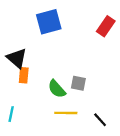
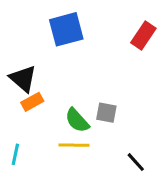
orange rectangle: (24, 75) -> (32, 102), turned 56
yellow line: (66, 113) -> (74, 145), moved

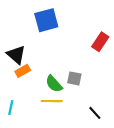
red rectangle: (143, 35) -> (100, 42), moved

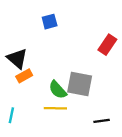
blue square: (46, 20) -> (50, 22), size x0.6
gray square: (74, 78) -> (80, 84), size x1.6
black line: (95, 113) -> (102, 121), turned -56

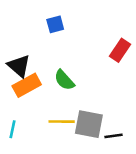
orange rectangle: (24, 76) -> (27, 85), size x1.5
gray square: (80, 84) -> (89, 124), moved
green semicircle: (58, 90) -> (64, 80), moved

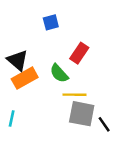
red rectangle: (120, 50) -> (79, 53), moved
yellow line: (62, 122) -> (75, 95), moved
black line: (114, 136) -> (104, 124), turned 63

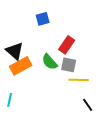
yellow line: (75, 95) -> (79, 80), moved
gray square: (82, 114) -> (69, 65), moved, size x0.7

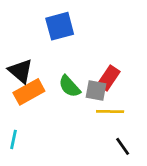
blue square: (43, 19) -> (60, 26), size x1.5
red rectangle: (67, 45) -> (109, 78), moved

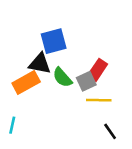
blue square: (60, 26) -> (54, 41), moved
black triangle: (21, 71) -> (40, 64), moved, turned -30
gray square: (96, 91) -> (86, 81), turned -36

